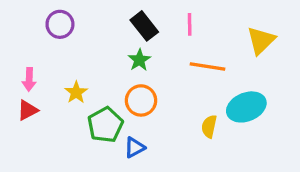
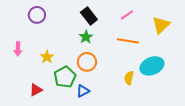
pink line: (190, 24) -> (127, 15), moved, turned 56
red triangle: (28, 110) -> (36, 90), moved

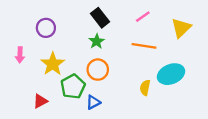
purple circle: (37, 15) -> (46, 28), moved
yellow star: (47, 57) -> (53, 64), size x1.5

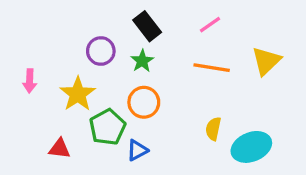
purple circle: (46, 28) -> (101, 51), moved
yellow triangle: (181, 28) -> (266, 61), moved
cyan ellipse: (171, 74) -> (251, 147), moved
red triangle: (40, 101) -> (59, 149), turned 35

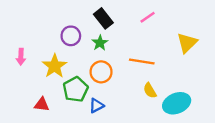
orange line: (212, 68) -> (142, 61), moved
yellow semicircle: (213, 129) -> (150, 90), turned -42

